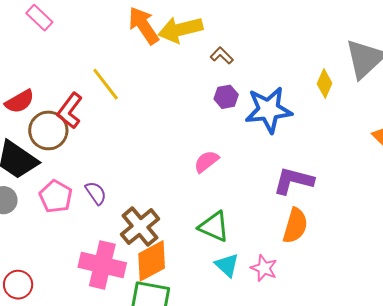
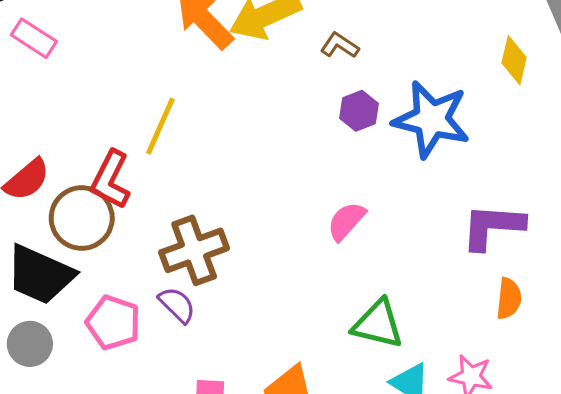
yellow line: (106, 84) -> (160, 126), turned 72
blue star: (269, 110) -> (431, 119), turned 30
orange semicircle: (295, 226) -> (509, 299), size x0.7
brown cross: (140, 227) -> (194, 250), moved, turned 30

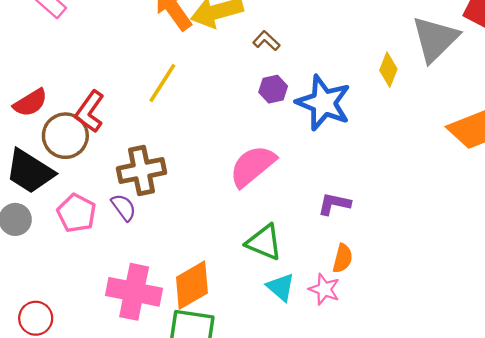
yellow line: (160, 126) -> (162, 83), moved
pink semicircle: (346, 221) -> (252, 166), size x1.6
purple L-shape: (493, 227) -> (334, 204), moved, size x0.7
orange semicircle: (509, 299) -> (343, 258), moved

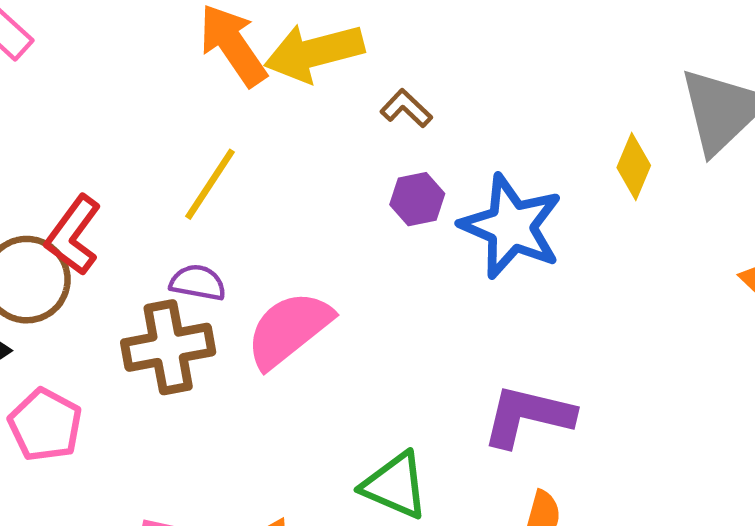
pink semicircle: (252, 166) -> (289, 329), moved
purple L-shape: (334, 204) -> (528, 416), size x1.5
purple semicircle: (124, 207) -> (198, 283), moved, turned -44

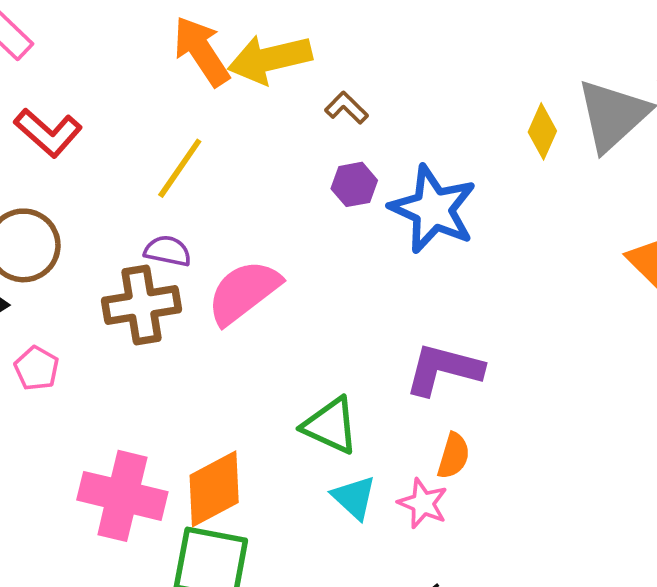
yellow diamond: (634, 167) -> (542, 131), moved
red L-shape: (73, 235) -> (48, 133), moved, turned -86
pink pentagon: (45, 425) -> (37, 368), size x0.7

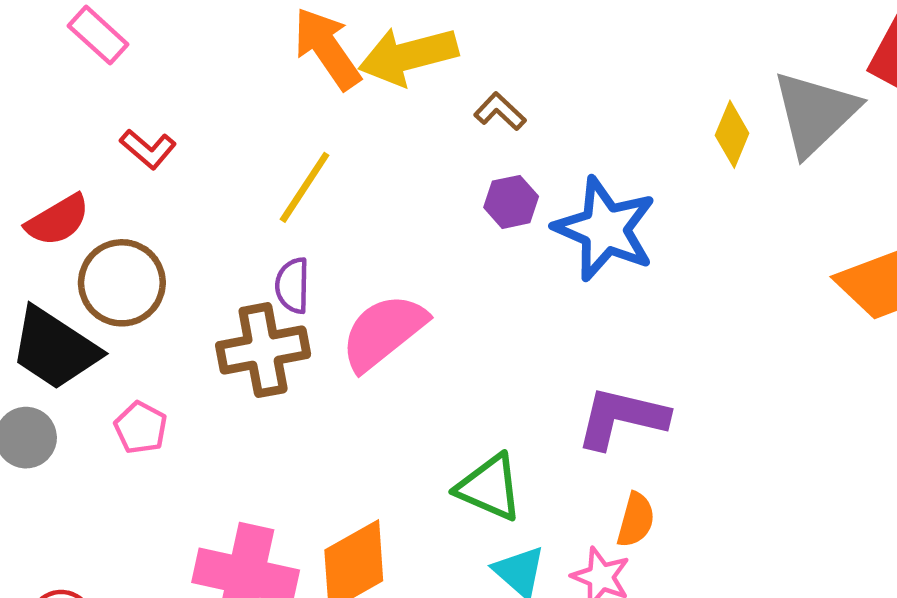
red L-shape: (48, 133) -> (148, 149), size x0.7
purple semicircle: (168, 251) -> (292, 285), turned -99

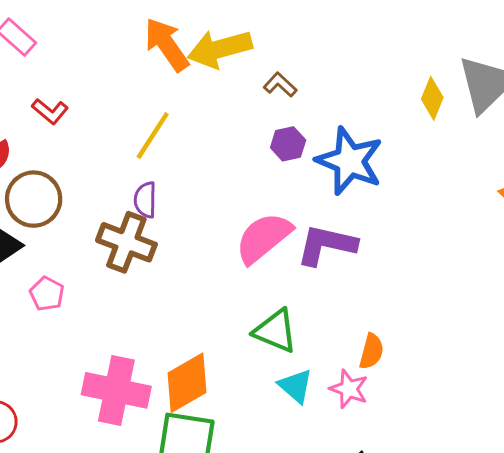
pink semicircle: (383, 332) -> (264, 238), moved
brown cross: (263, 350) -> (126, 242), turned 32
purple L-shape: (622, 418) -> (326, 245), moved

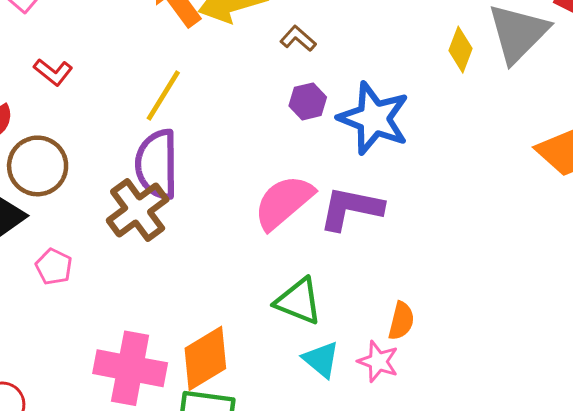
purple semicircle: (145, 200) -> (157, 164), size x1.8
brown cross: (126, 242) -> (138, 210), turned 34

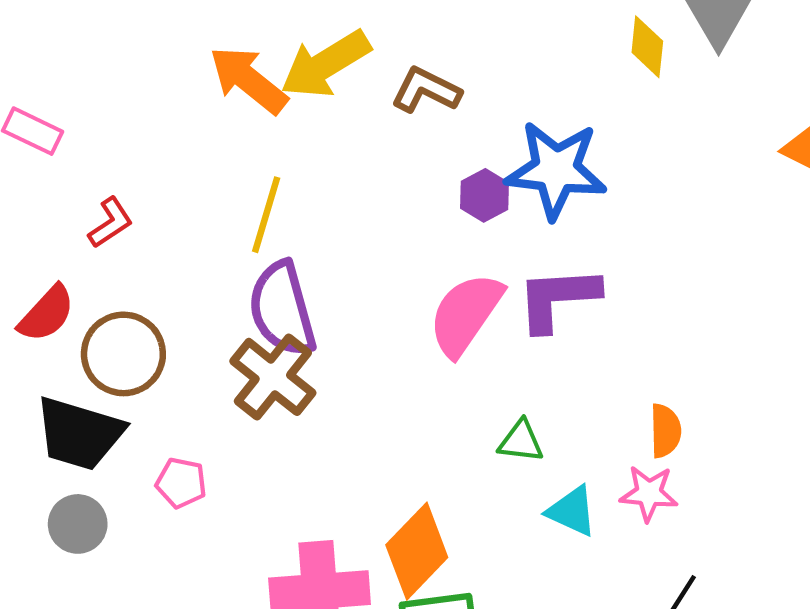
brown L-shape: (298, 38) -> (426, 90), size x1.4
red L-shape: (53, 72) -> (110, 223), turned -57
purple hexagon: (308, 101) -> (485, 195), moved
green triangle: (299, 301) -> (521, 441), size x0.7

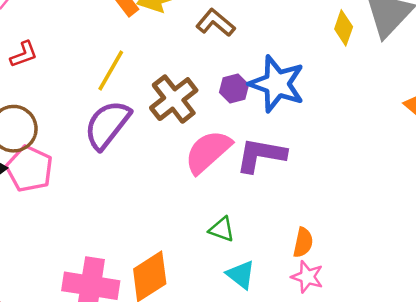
purple semicircle: (282, 309) -> (107, 125), turned 40
brown cross: (273, 377) -> (174, 99), moved
pink pentagon: (181, 483) -> (29, 169), moved, size x1.6
pink star: (649, 493) -> (307, 277), moved

